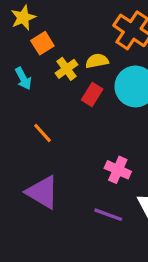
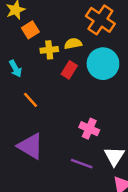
yellow cross: (67, 69) -> (49, 50), turned 30
cyan arrow: (23, 78) -> (15, 69), moved

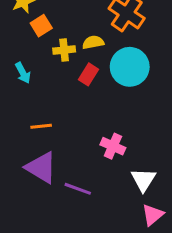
orange line: (30, 100) -> (41, 126), moved, turned -54
purple line: (82, 164) -> (78, 189), moved

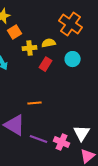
cyan circle: (130, 67) -> (73, 59), size x0.6
orange line: (41, 126) -> (35, 103), moved
pink cross: (113, 146) -> (62, 142), moved

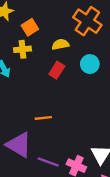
orange square: (15, 32) -> (30, 27), moved
yellow cross: (30, 48) -> (23, 49), moved

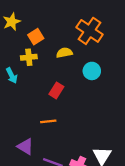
red rectangle: (57, 70) -> (56, 90), moved
purple triangle: (19, 145) -> (25, 147), size x0.7

